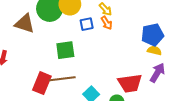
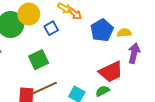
orange arrow: (107, 23) -> (75, 14), moved
blue pentagon: (153, 35) -> (102, 30), moved

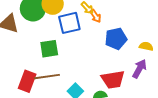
blue square: (51, 28) -> (69, 23), size x1.6
yellow semicircle: (124, 33) -> (146, 46), moved

